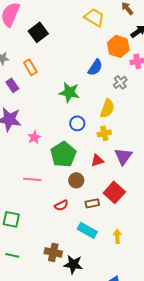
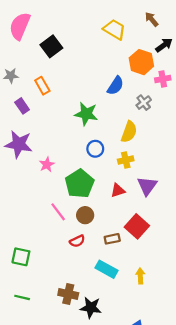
pink line: (32, 179) -> (58, 212), moved, turned 48
brown circle: (76, 180) -> (85, 215), moved

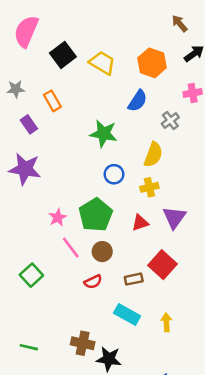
yellow trapezoid: (114, 29) -> (102, 63), moved
orange hexagon: (141, 62) -> (152, 63), moved
pink star: (47, 165) -> (58, 217), moved
green square: (21, 257) -> (31, 275), moved, turned 36

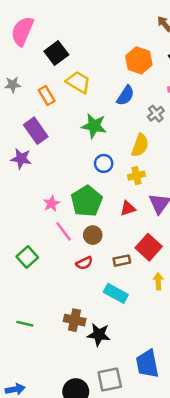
yellow trapezoid: (102, 63) -> (78, 82), moved
purple rectangle: (29, 124) -> (36, 131), moved, size x1.5
purple star: (25, 169) -> (21, 159), size x0.7
yellow arrow: (166, 322) -> (158, 281), moved

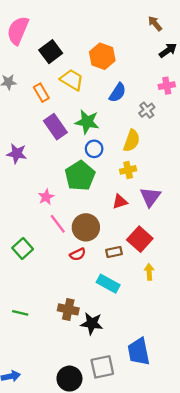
orange hexagon: (139, 60) -> (102, 56), moved
purple rectangle: (36, 131) -> (55, 127), moved
blue circle: (104, 163) -> (94, 149), moved
green pentagon: (87, 201) -> (80, 176), moved
brown circle: (93, 235) -> (86, 227), size x1.5

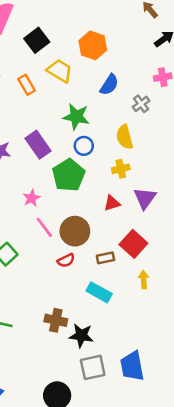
purple rectangle: (55, 127) -> (38, 145), moved
yellow semicircle: (132, 141) -> (125, 137), turned 145
gray square: (102, 367) -> (93, 367), moved

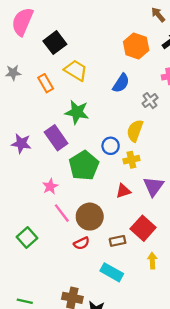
orange hexagon: (93, 45) -> (136, 46), moved
green star: (76, 117) -> (77, 112), moved
yellow semicircle: (125, 137) -> (135, 131), turned 35
blue circle: (84, 146) -> (111, 146), moved

